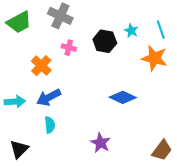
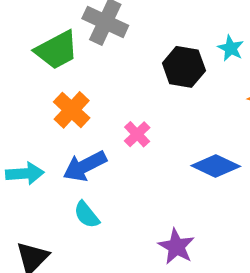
green trapezoid: (19, 22) -> (57, 50), moved
pink cross: (69, 48) -> (137, 134), moved, turned 32
cyan semicircle: (50, 125) -> (87, 215), turned 147

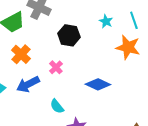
black hexagon: (184, 67) -> (69, 35), moved
cyan semicircle: (87, 215) -> (57, 106), moved

